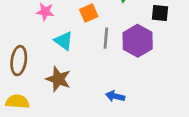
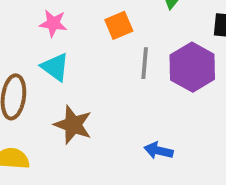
cyan triangle: (64, 41) -> (55, 67), moved

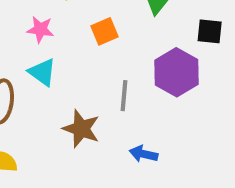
gray line: (145, 63) -> (124, 96), moved
brown star: (73, 125) -> (81, 129), moved

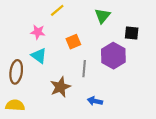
orange square: (105, 31) -> (73, 42), moved
brown star: (81, 129) -> (60, 87), turned 30

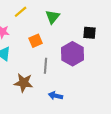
green triangle: (102, 16) -> (53, 17), moved
brown star: (60, 87) -> (24, 83), turned 30

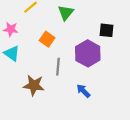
orange square: (36, 41) -> (47, 39), turned -32
blue arrow: (56, 96) -> (83, 91), moved, turned 32

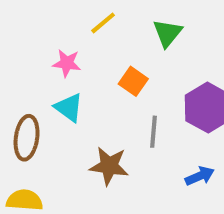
blue arrow: (83, 91) -> (200, 176), turned 112

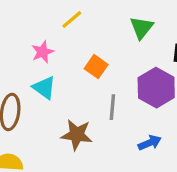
green triangle: (168, 33) -> (142, 28), moved
pink star: (67, 63) -> (43, 52), turned -30

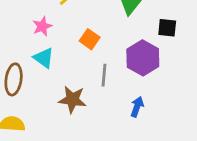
blue arrow: (150, 143) -> (137, 107), turned -48

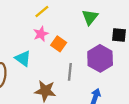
pink star: (42, 26) -> (41, 34), moved

